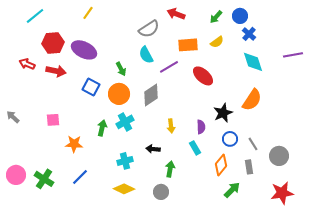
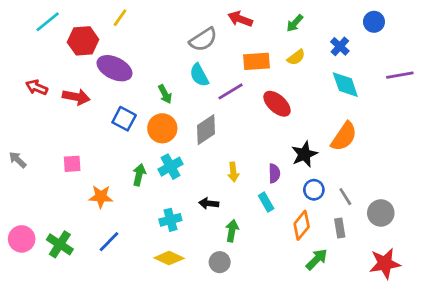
blue circle: (240, 16) -> (374, 22), moved
red hexagon: (53, 43) -> (83, 41), moved

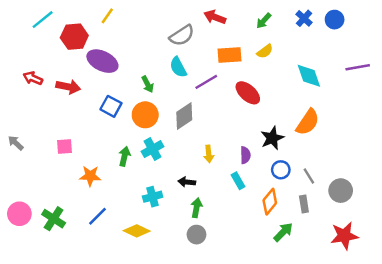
blue cross: (340, 46) -> (304, 18), moved
green arrow: (232, 231) -> (196, 208), moved
yellow diamond: (169, 258) -> (137, 231), moved

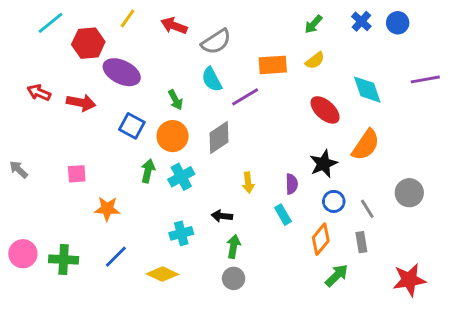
red arrow: (215, 17) -> (174, 26), moved
red ellipse: (248, 93) -> (325, 110), moved
green arrow: (124, 156) -> (148, 171), moved
gray circle: (341, 191) -> (409, 193), moved
green cross: (54, 219) -> (64, 260), turned -30

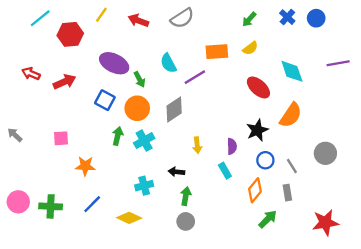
gray semicircle: (216, 42) -> (182, 18), moved
purple ellipse: (122, 72) -> (114, 63), moved
red arrow: (81, 103) -> (64, 82), turned -35

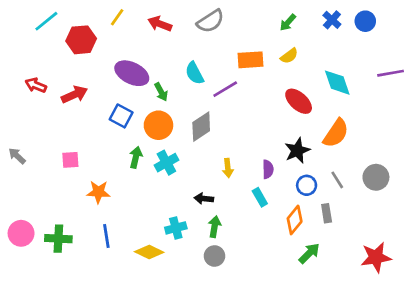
gray line: (292, 166) -> (337, 180), moved
cyan cross: (144, 186) -> (176, 228), moved
gray rectangle: (287, 193) -> (327, 213), moved
blue line: (92, 204) -> (106, 236), turned -54

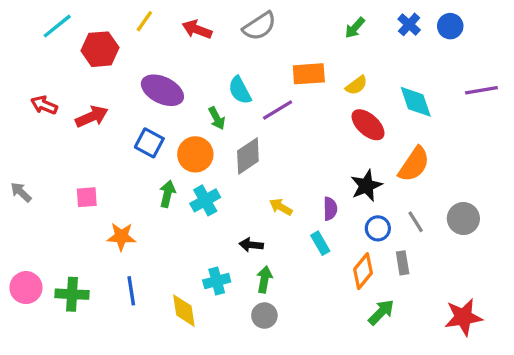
yellow semicircle: (289, 56) -> (356, 85), moved
green arrow: (161, 92) -> (217, 118), moved
yellow arrow: (228, 168) -> (281, 207), turned 126
yellow diamond: (149, 252) -> (184, 311), turned 56

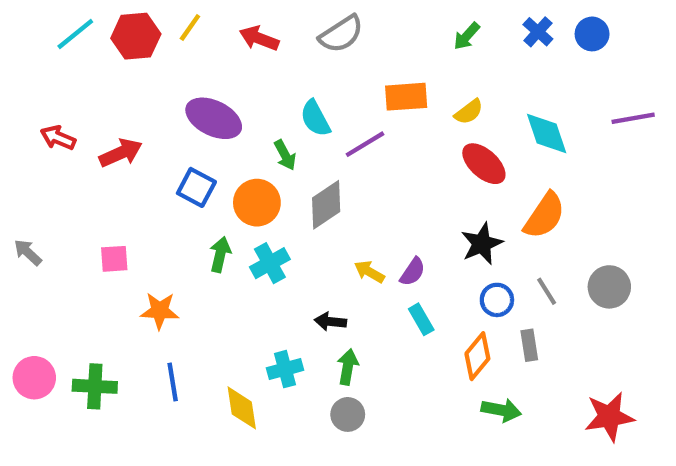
red hexagon: (100, 49) -> (136, 36), moved
purple semicircle: (330, 209) -> (413, 272), moved, turned 35
green arrow: (381, 312) -> (501, 410), turned 56

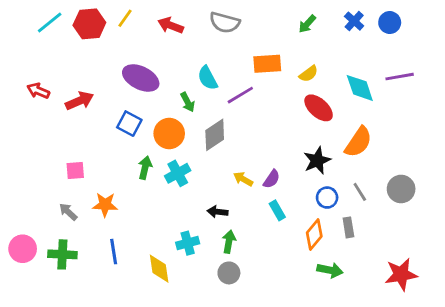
gray semicircle: (341, 34) -> (225, 23), turned 48
purple line: (633, 118) -> (400, 77), moved
gray arrow: (28, 252) -> (68, 212), moved

